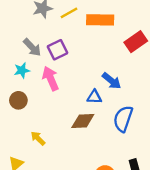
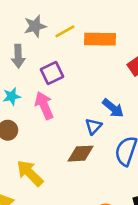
gray arrow: (32, 47) -> (18, 56), moved, turned 42
blue triangle: (94, 97) -> (94, 126), turned -49
yellow arrow: (38, 138) -> (30, 173), size x1.6

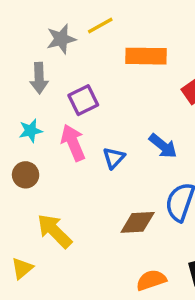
yellow line: (65, 31) -> (100, 25), moved
blue triangle: (94, 126) -> (114, 158), moved
brown diamond: (81, 154) -> (138, 222), moved

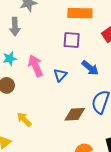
purple square: (83, 100) -> (72, 40), moved, turned 30
yellow arrow: (54, 231) -> (24, 119), size x0.7

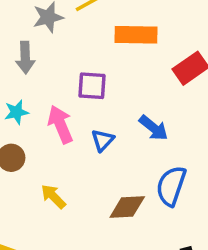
purple square: (72, 40) -> (92, 86), moved
yellow arrow: (24, 119) -> (53, 196), moved

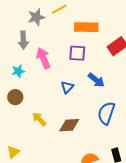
purple square: (92, 86) -> (77, 53), moved
pink arrow: (60, 124) -> (43, 58), moved
brown diamond: (127, 207) -> (69, 125), moved

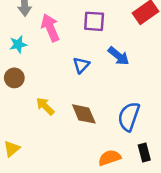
blue semicircle: (106, 113) -> (129, 117), moved
brown diamond: (69, 125) -> (84, 114), turned 70

